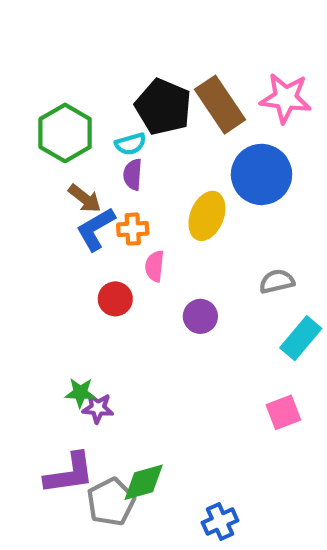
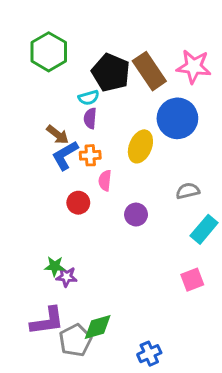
green hexagon: (65, 133) -> (49, 52), moved

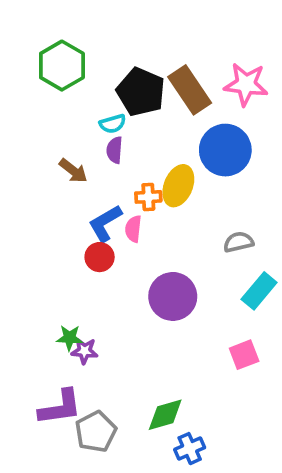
blue L-shape: (65, 155) -> (105, 223), moved
orange cross: (90, 155) -> (148, 197), moved
purple circle: (136, 215) -> (173, 296), moved, size x1.6
green diamond: (98, 327) -> (165, 415), moved

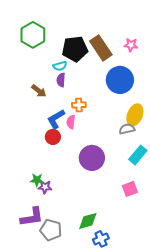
pink star: (246, 84) -> (131, 45), size x0.6
black pentagon: (141, 92) -> (75, 49), turned -30
yellow ellipse: (178, 186) -> (135, 115), moved
gray pentagon: (96, 432) -> (51, 230), turned -30

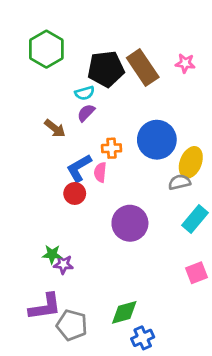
purple semicircle: (61, 80) -> (86, 113), turned 40
blue circle: (120, 80) -> (157, 140), moved
pink square: (130, 189) -> (196, 273), moved

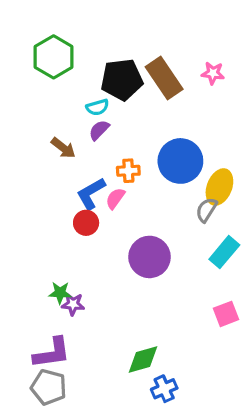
pink semicircle: (100, 172) -> (115, 198), turned 30
gray semicircle: (179, 182) -> (206, 210), turned -45
gray pentagon: (72, 325) -> (49, 387), moved

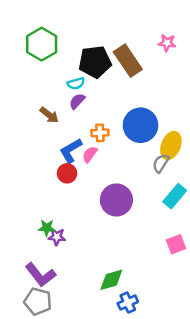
pink star: (213, 73) -> (167, 43), moved
purple L-shape: (52, 353) -> (40, 275), turned 60

